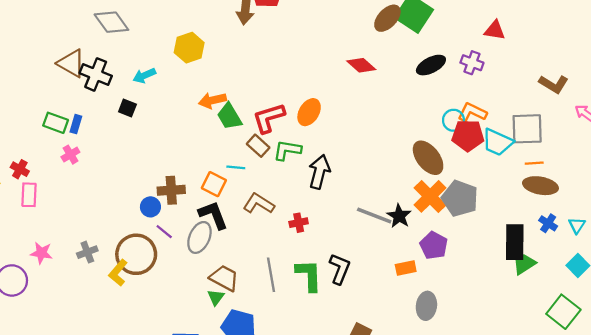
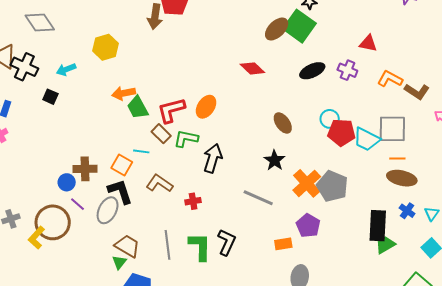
orange L-shape: (472, 112) -> (390, 79), moved
brown ellipse: (428, 158) -> (283, 123), moved, size x0.7
black star: (399, 216) -> (274, 160), moved

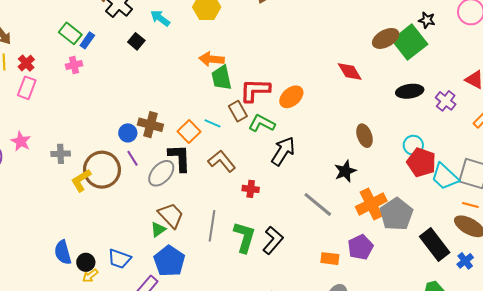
cyan arrow: (66, 69) -> (160, 18), turned 42
black rectangle: (378, 226) -> (435, 245), moved, turned -56

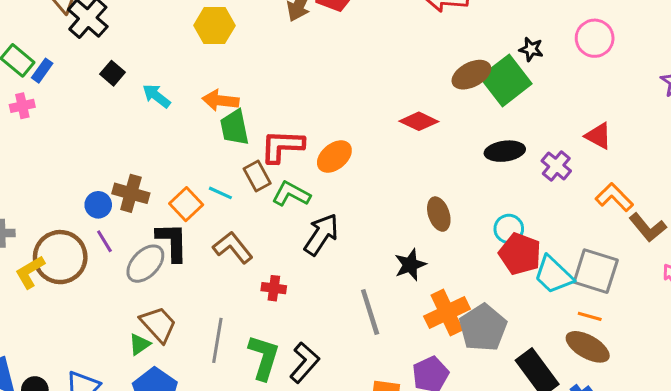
cyan arrow: (160, 18) -> (156, 96), moved
red diamond: (350, 71) -> (419, 121), turned -35
gray line: (318, 204) -> (370, 312), turned 32

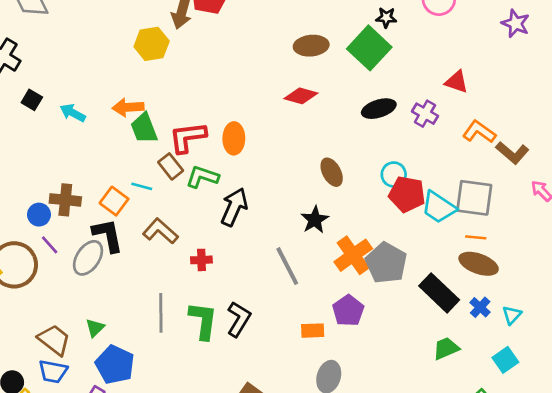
yellow hexagon: (215, 25) -> (152, 44), moved
brown ellipse: (471, 75) -> (311, 46), moved, turned 32
orange ellipse: (334, 157) -> (234, 138), turned -40
brown trapezoid: (158, 324) -> (54, 340), moved

